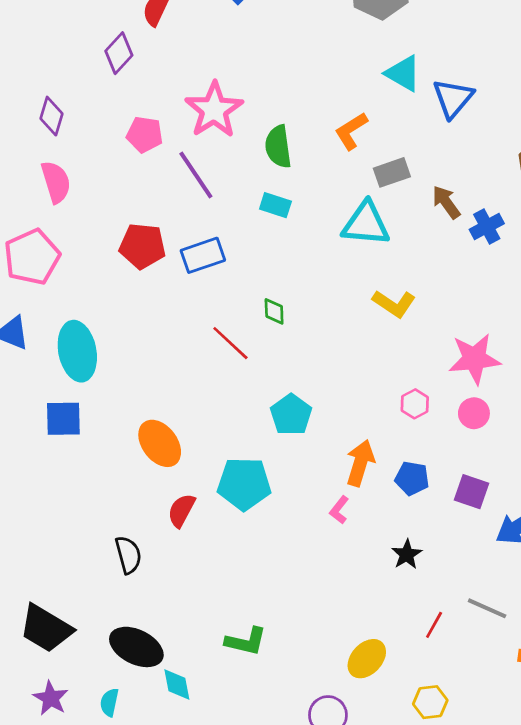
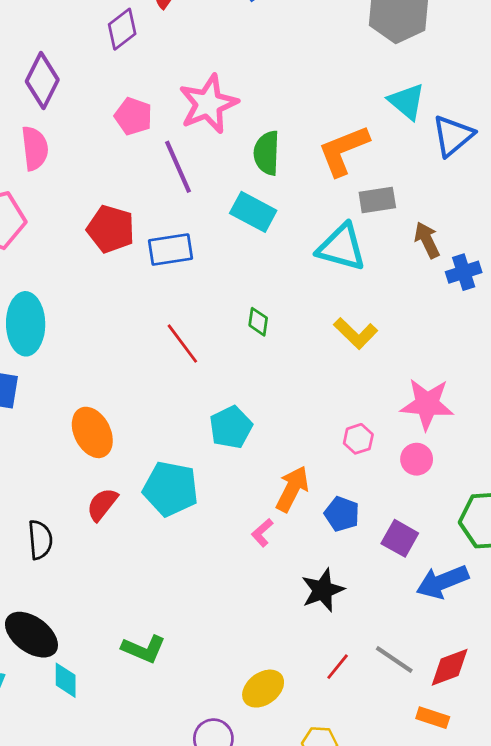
purple diamond: (51, 116) -> (42, 81), size x1.4
orange L-shape: (351, 131) -> (344, 150), size x1.4
cyan rectangle: (275, 205) -> (253, 212), size x1.4
green diamond: (274, 311) -> (258, 322), moved
black star: (407, 554) -> (323, 590), size x1.4

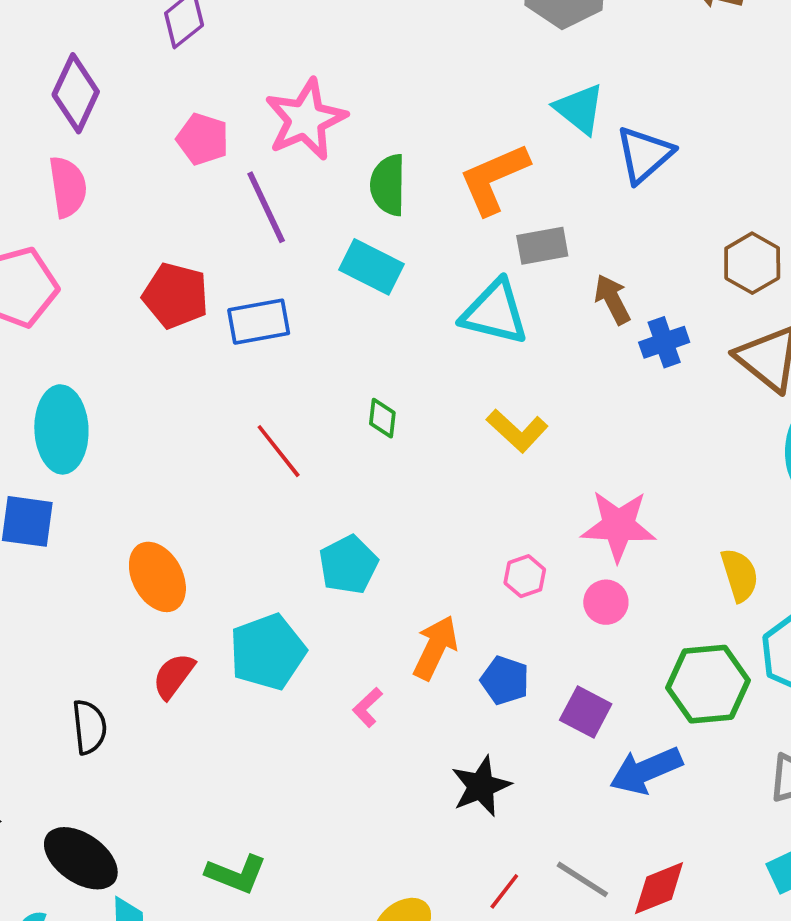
cyan pentagon: (171, 489) -> (267, 652), turned -30
pink L-shape: (262, 533) -> (367, 707), moved

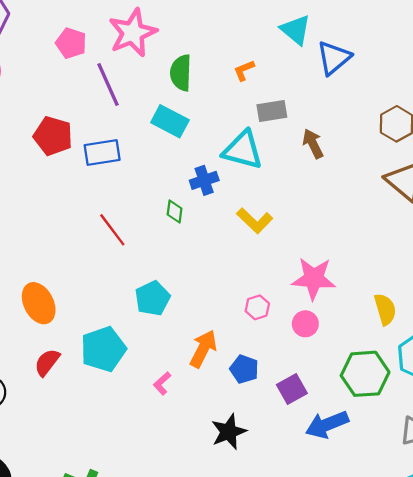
orange L-shape: (494, 179) -> (244, 70), size x0.5
blue cross: (664, 342) -> (204, 180), moved
purple square: (586, 712) -> (292, 389), turned 32

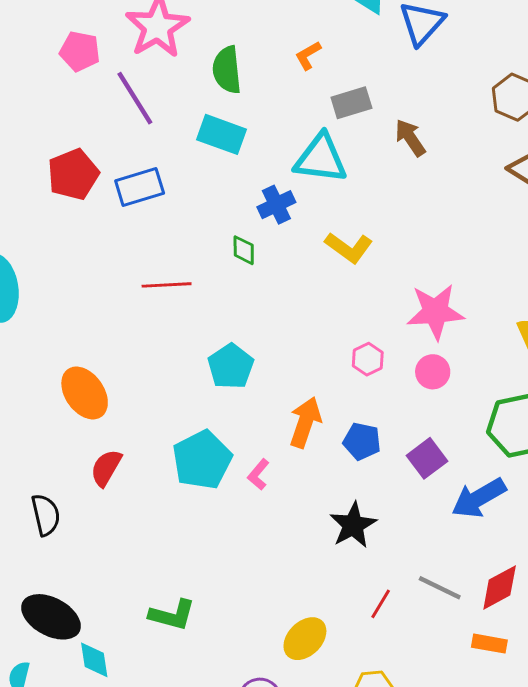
red pentagon: (53, 136) -> (73, 174), turned -30
red line: (112, 230) -> (167, 285), turned -48
cyan pentagon: (103, 349) -> (202, 460), moved

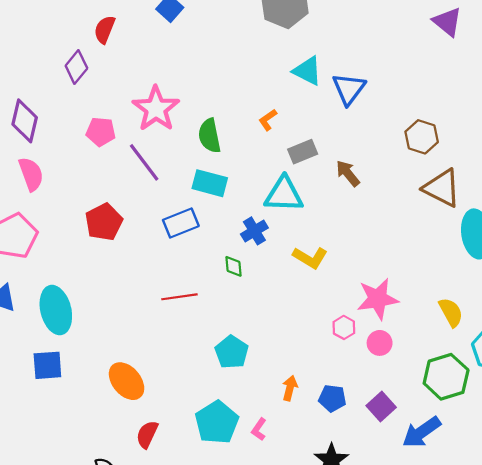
blue rectangle: (140, 187) -> (181, 223), moved
pink hexagon: (368, 359) -> (344, 327), moved
orange arrow: (305, 422) -> (290, 388), size x0.7

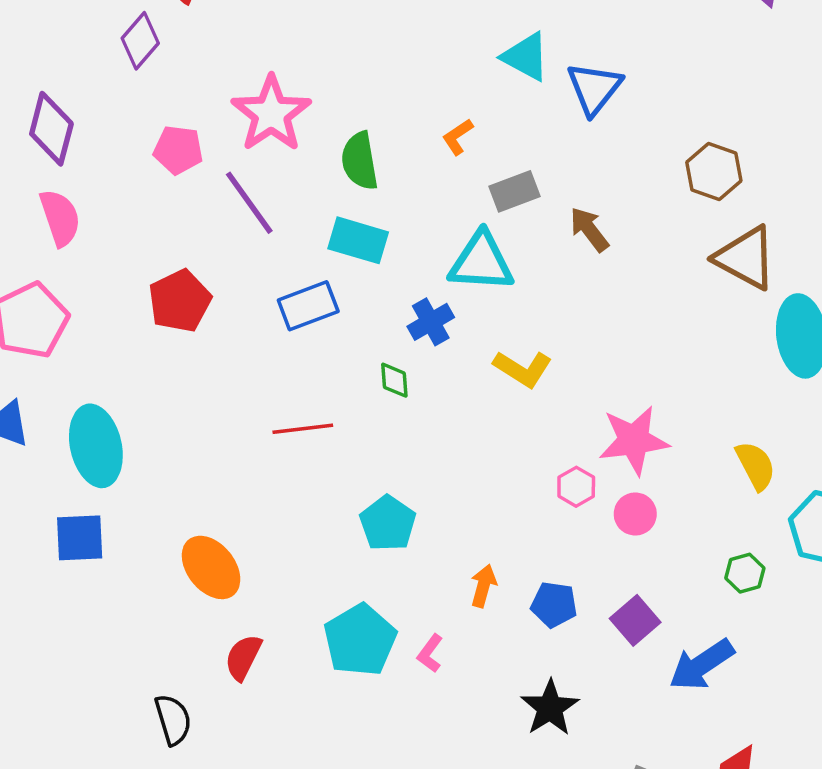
green hexagon: (446, 377) -> (745, 573), size x0.5

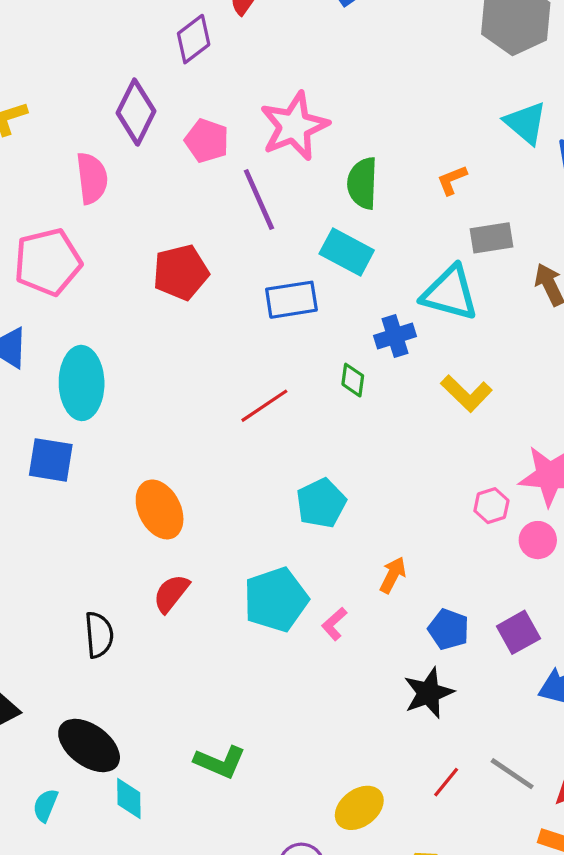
purple diamond: (51, 129) -> (136, 112), moved
red line: (303, 429) -> (264, 406), turned -39
blue pentagon: (554, 605) -> (449, 629), moved

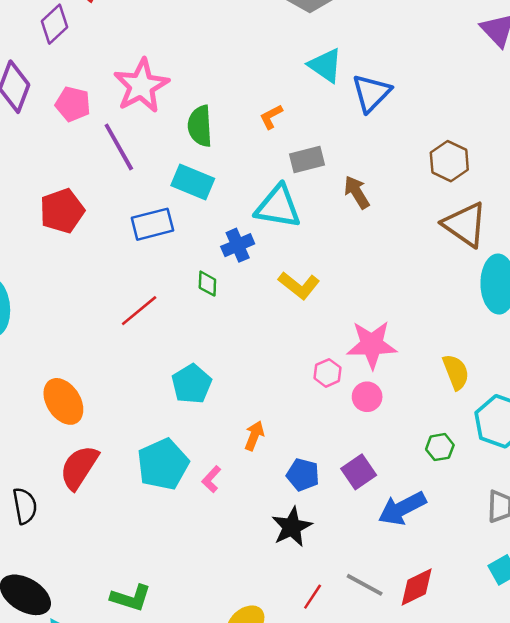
red semicircle: (171, 593) -> (79, 467), size x1.4

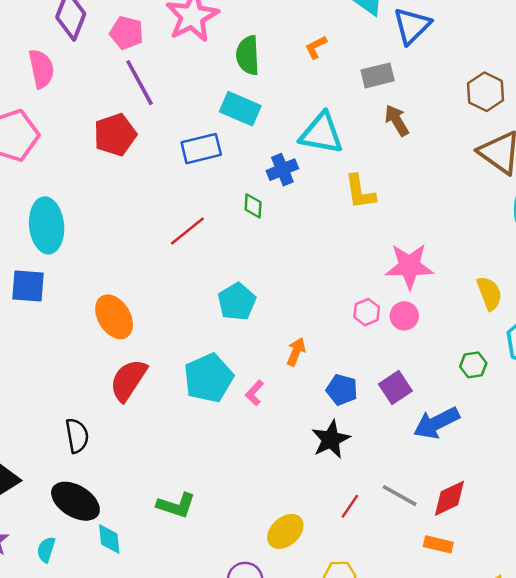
purple line: (119, 147) -> (140, 83), moved
gray rectangle: (307, 160) -> (378, 75), moved
yellow L-shape: (299, 285) -> (360, 192), moved, turned 42
pink hexagon: (328, 373) -> (367, 312), moved
black semicircle: (25, 506) -> (77, 436), moved

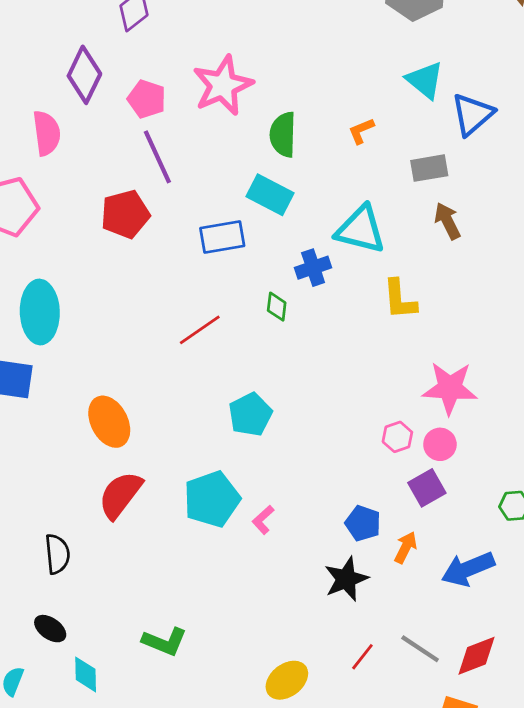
orange arrow: (296, 352) -> (406, 547), moved
purple square: (395, 388) -> (427, 488), moved
black ellipse: (75, 501) -> (50, 629), size x0.6

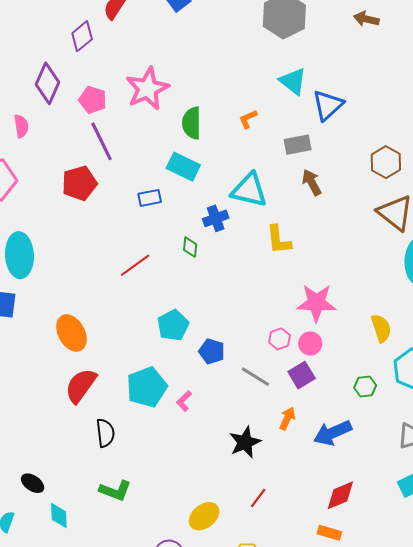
pink semicircle: (47, 133) -> (21, 126), size x0.7
blue rectangle: (222, 237) -> (150, 198), size x0.7
blue pentagon: (363, 523) -> (212, 351), moved
black semicircle: (57, 554) -> (105, 433), moved
gray line: (420, 649) -> (255, 377), moved

